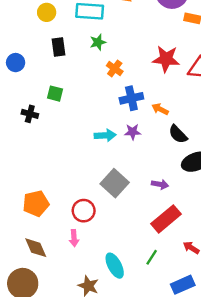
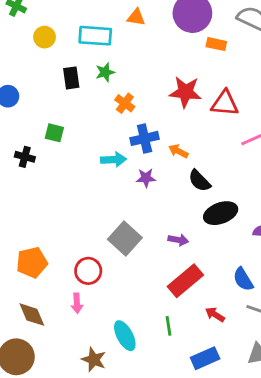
black rectangle: (59, 47) -> (71, 78), moved
cyan arrow: (105, 135) -> (114, 160), moved
green line: (152, 257) -> (168, 326), turned -42

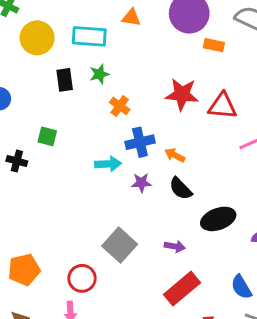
yellow circle: (45, 37) -> (37, 38), size x1.5
black semicircle: (199, 181) -> (181, 189), moved

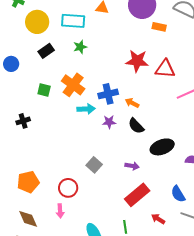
black rectangle: (65, 80) -> (46, 51), moved, turned 63
orange cross: (120, 106) -> (73, 85), moved, size x1.6
black cross: (17, 161) -> (23, 121), moved, turned -32
gray square: (120, 245) -> (94, 165), size x0.7

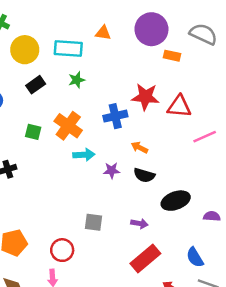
blue cross: (108, 94) -> (115, 116), moved
black semicircle: (136, 126) -> (144, 175), turned -30
gray square: (94, 165) -> (94, 222), turned -35

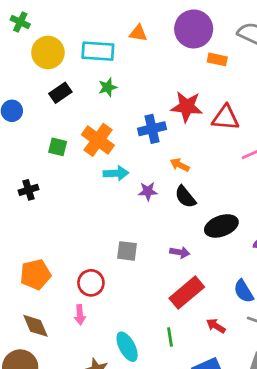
black semicircle: (144, 175) -> (185, 197), turned 35

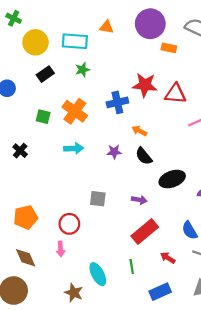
cyan arrow: (116, 173) -> (74, 148), moved
black cross: (29, 190) -> (20, 151), turned -32

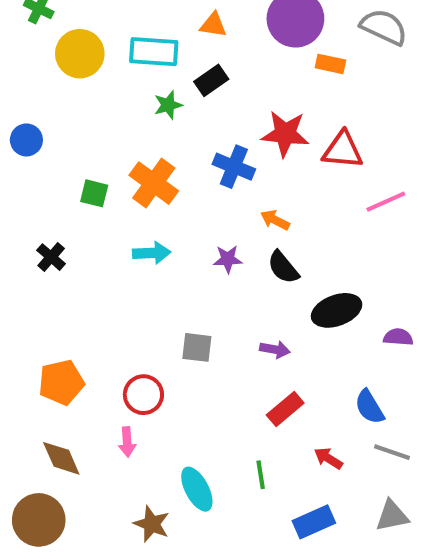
black rectangle: (45, 74) -> (211, 80), moved
blue cross: (117, 102) -> (234, 167), turned 35
red rectangle: (145, 231) -> (285, 409), size x0.7

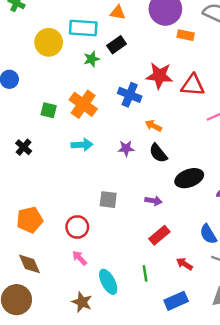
yellow circle: (80, 54) -> (49, 42), moved
pink arrow: (127, 442) -> (80, 258), moved, turned 140

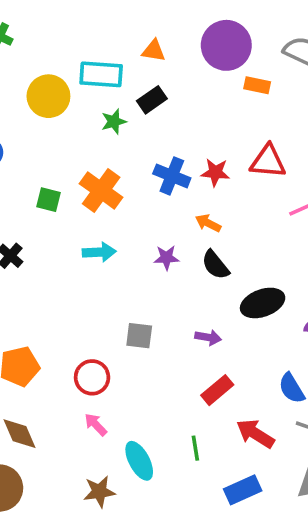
red star: (159, 76) -> (215, 172), moved, size x0.7
red arrow: (184, 264) -> (255, 434), size x1.5
brown star: (82, 302) -> (99, 492), turned -30

